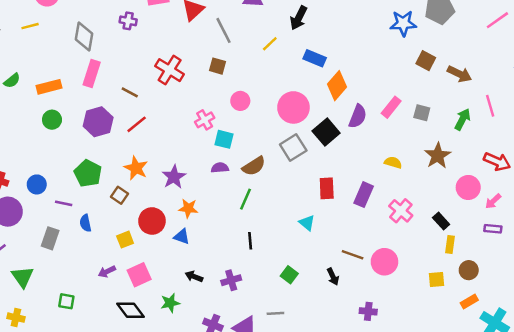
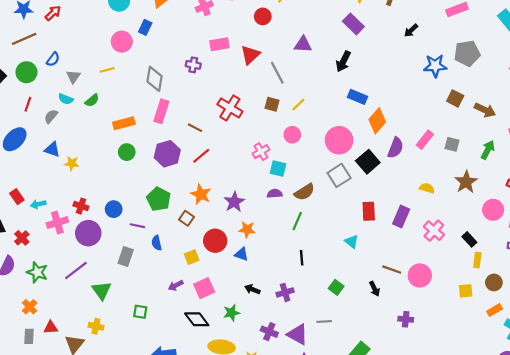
yellow line: (270, 44) -> (298, 105), moved
green semicircle: (12, 81) -> (92, 100), moved

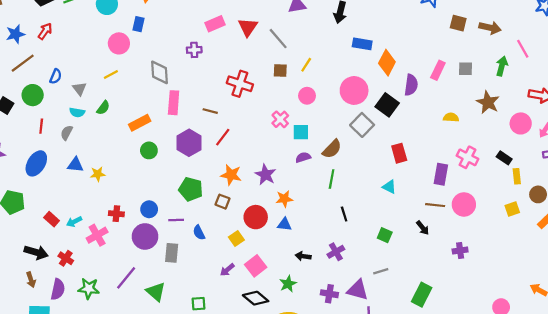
purple rectangle: (401, 217) -> (441, 174), moved
purple circle: (88, 233) -> (145, 236), moved

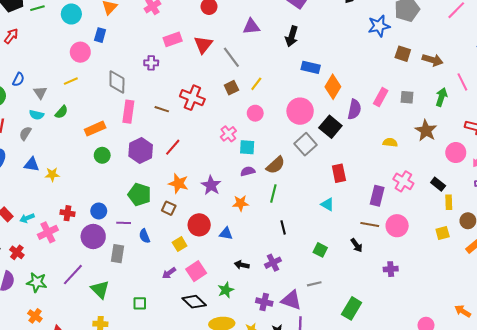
brown square: (280, 70) -> (231, 88), turned -32
brown line: (210, 111) -> (162, 109), moved
orange star: (284, 199) -> (241, 203), moved

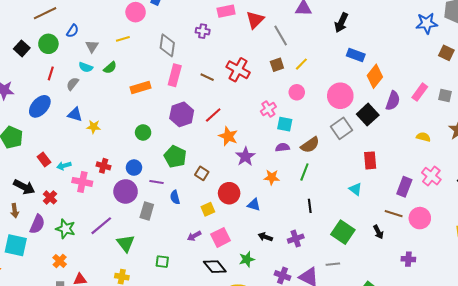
green circle: (102, 155) -> (143, 132), moved
orange star: (178, 183) -> (228, 136), moved
pink cross: (48, 232) -> (82, 182), turned 30
green square: (320, 250) -> (343, 232), size x1.6

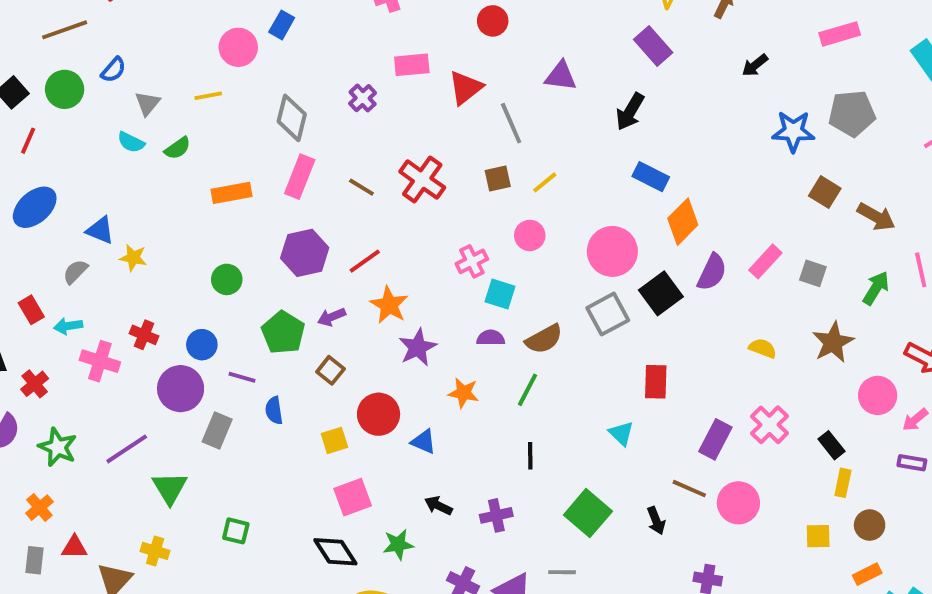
purple cross: (203, 31) -> (363, 98), turned 32
red line: (51, 73) -> (28, 141), moved
gray semicircle: (73, 84) -> (75, 272), moved
purple arrow: (194, 236) -> (332, 317), moved

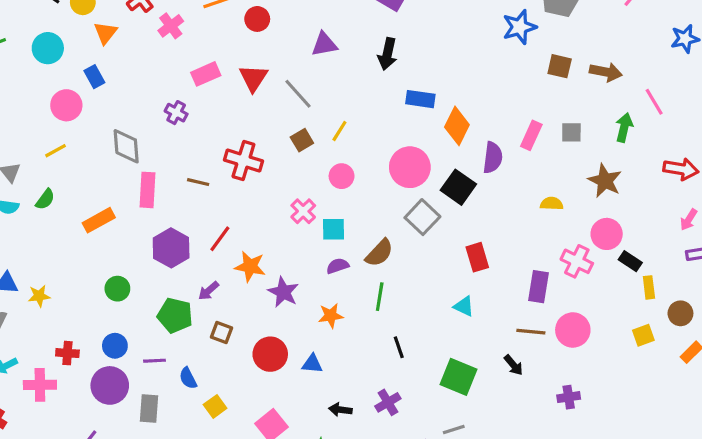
blue rectangle: (282, 25) -> (94, 77), turned -40
pink circle: (878, 395) -> (607, 234), moved
yellow square: (334, 440) -> (215, 406), moved

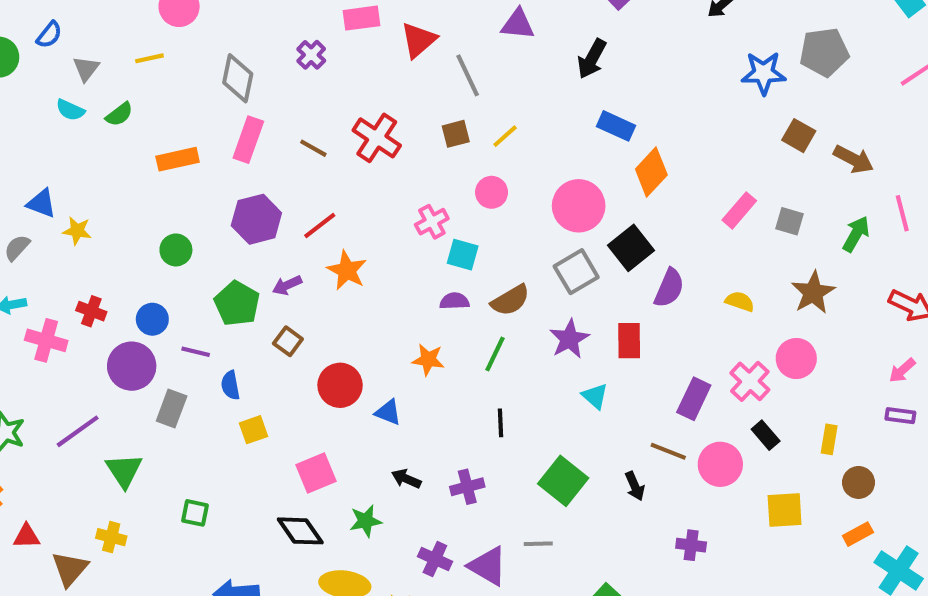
purple semicircle: (493, 158) -> (669, 288), moved
black rectangle: (630, 261) -> (766, 435), moved
purple star: (283, 292) -> (569, 339), moved
yellow square: (643, 335) -> (785, 510), moved, size x1.4

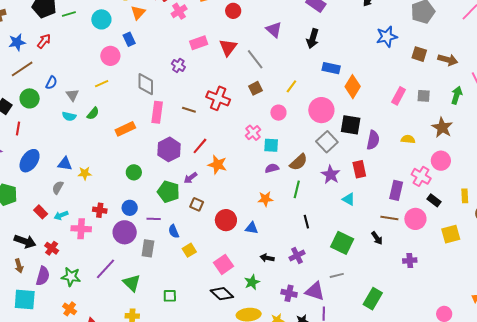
purple triangle: (518, 24) -> (274, 30), turned 48
blue star: (764, 73) -> (387, 37), moved
yellow line: (505, 136) -> (291, 86), moved
black square: (631, 248) -> (351, 125), turned -30

